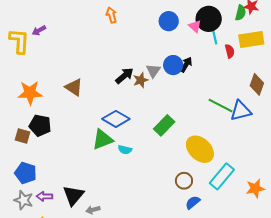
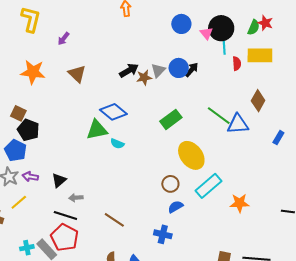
purple arrow: (39, 30) -> (63, 39), moved, turned -32
black pentagon: (40, 125) -> (28, 130), moved
green rectangle: (164, 125) -> (171, 119), moved
black triangle: (73, 195) -> (59, 180), size x0.7

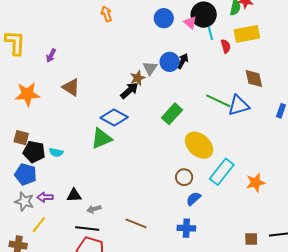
black arrow: (129, 71) -> (129, 91), moved
brown diamond: (258, 101) -> (254, 78), turned -30
cyan semicircle: (117, 144) -> (56, 152), moved
black triangle: (59, 180) -> (74, 195), turned 49

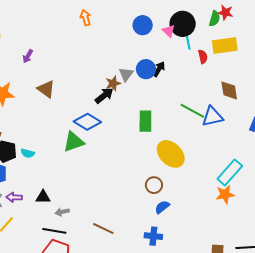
green rectangle: (172, 114) -> (145, 121), turned -45
cyan rectangle: (222, 172) -> (230, 172), moved

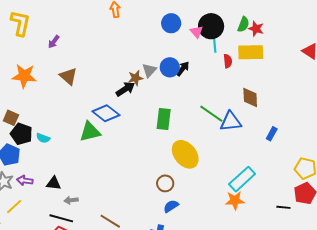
red star: (225, 12) -> (256, 29), moved

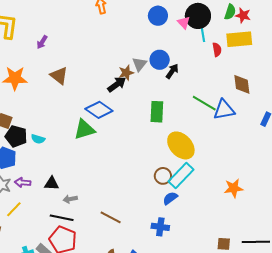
black arrow: (183, 69) -> (172, 71), moved
cyan rectangle: (242, 179) -> (181, 175), moved

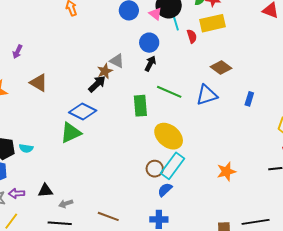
blue circle: (160, 60) -> (149, 43), moved
gray triangle: (139, 64) -> (117, 61), turned -35
brown diamond: (242, 84) -> (221, 68), turned -40
green line: (204, 103) -> (169, 92), moved

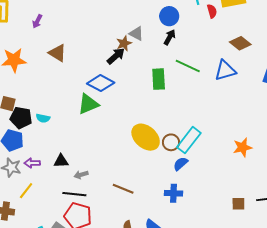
yellow ellipse: (169, 136) -> (146, 137), moved

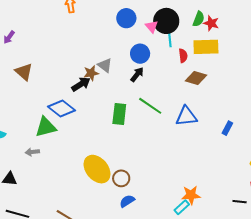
brown diamond: (240, 43) -> (196, 78), moved, turned -30
cyan rectangle: (189, 140) -> (182, 207), moved, size x0.6
gray arrow: (81, 175) -> (32, 152), moved

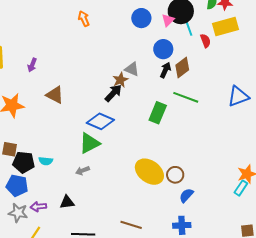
pink triangle: (152, 27) -> (168, 20), turned 40
brown diamond: (196, 78) -> (182, 68), moved, turned -40
green rectangle: (119, 114) -> (158, 113), turned 30
blue triangle: (186, 116) -> (238, 96), moved

